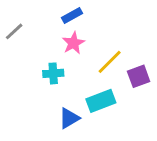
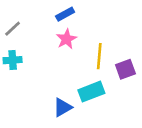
yellow line: (110, 62) -> (99, 56), turned -40
cyan cross: (53, 73) -> (13, 60), moved

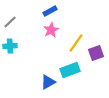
yellow line: (99, 56) -> (76, 43), turned 30

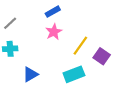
purple square: (96, 53) -> (102, 56), turned -35
blue triangle: (48, 82) -> (30, 74), moved

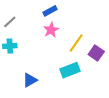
blue triangle: (30, 74) -> (30, 80), moved

